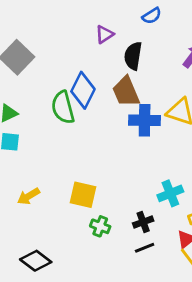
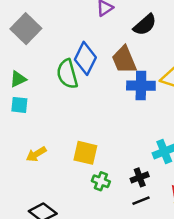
black semicircle: (133, 56) -> (145, 25), moved, turned -140

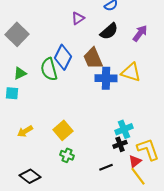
green triangle: (18, 79) -> (20, 73), moved
yellow square: (85, 153) -> (63, 130), turned 36
black cross: (140, 177) -> (120, 144), moved
green cross: (101, 181) -> (67, 155), moved

